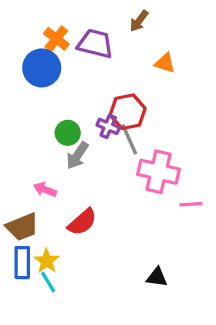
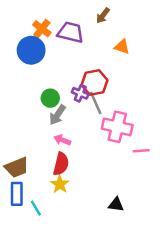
pink arrow: (45, 190) -> (62, 140), moved
red semicircle: (82, 222) -> (61, 164), turned -35
yellow star: (47, 261) -> (60, 184), moved

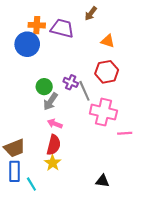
orange cross: (42, 29) -> (37, 25), turned -35
red hexagon: (95, 83) -> (107, 72), moved

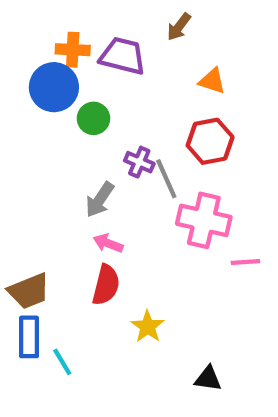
green circle: (44, 87) -> (93, 118), moved
yellow star: (53, 163) -> (148, 327), moved
black triangle: (102, 181) -> (208, 379), moved

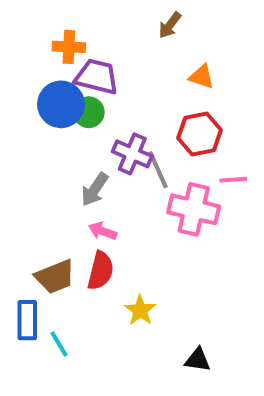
purple trapezoid: (123, 56) -> (97, 77), moved
blue circle: (54, 87) -> (61, 104), moved
purple cross: (139, 162) -> (132, 154), size x1.4
pink line: (245, 262) -> (233, 180), moved
brown trapezoid: (29, 291) -> (55, 277), moved

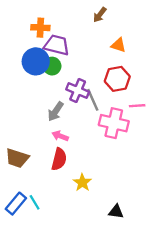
brown trapezoid: (55, 277) -> (17, 158), moved, turned 40
blue rectangle: (27, 320) -> (16, 204), moved, turned 40

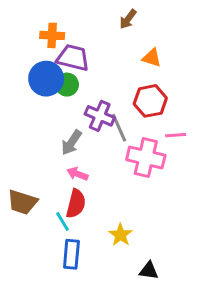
yellow star: (82, 183) -> (121, 235), moved
cyan line: (35, 202) -> (62, 221), moved
blue rectangle: (16, 204) -> (71, 254), moved, turned -35

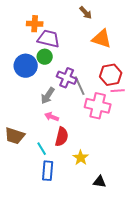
brown arrow: (128, 19) -> (86, 13), turned -80
orange triangle: (152, 58) -> (102, 39), size x1.5
blue circle: (46, 79) -> (26, 66), moved
red hexagon: (150, 101) -> (111, 75), moved
red semicircle: (76, 204) -> (62, 137), moved

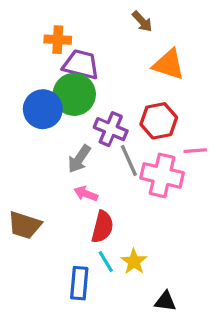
green circle: (45, 57) -> (74, 94), size x1.6
red hexagon: (111, 75) -> (159, 121), moved
gray line: (80, 86) -> (129, 161), moved
cyan line: (42, 149) -> (106, 262), moved

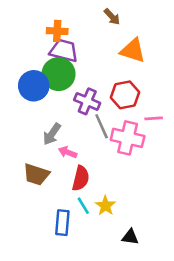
orange cross: (58, 40) -> (57, 31), moved
gray arrow: (79, 159) -> (52, 134), moved
brown trapezoid: (25, 225) -> (36, 174), moved

